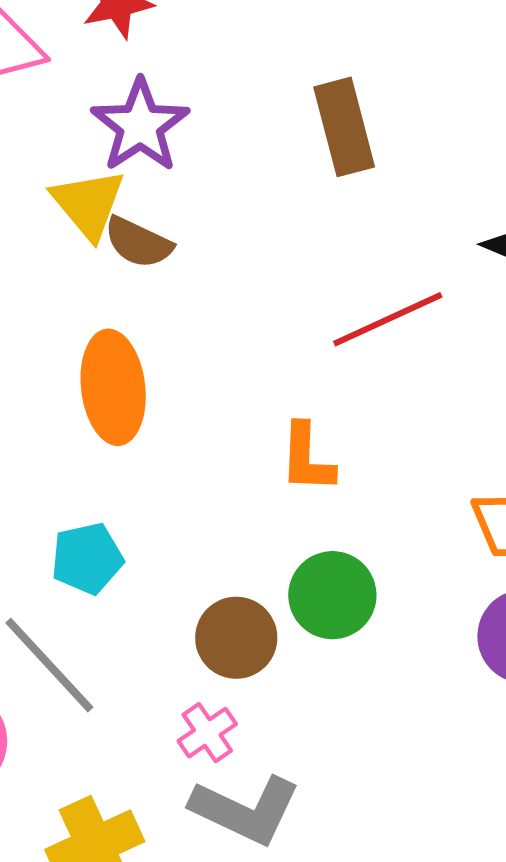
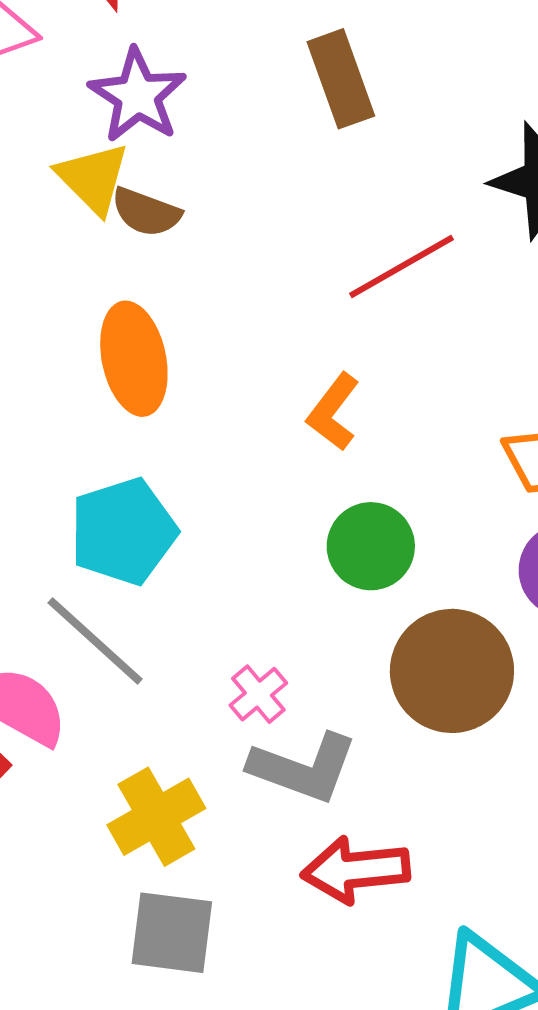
orange L-shape: (307, 458) -> (333, 412), turned 40
cyan pentagon: (87, 558) -> (123, 531), size x1.5
brown circle: (236, 638) -> (452, 671), moved, size x1.5

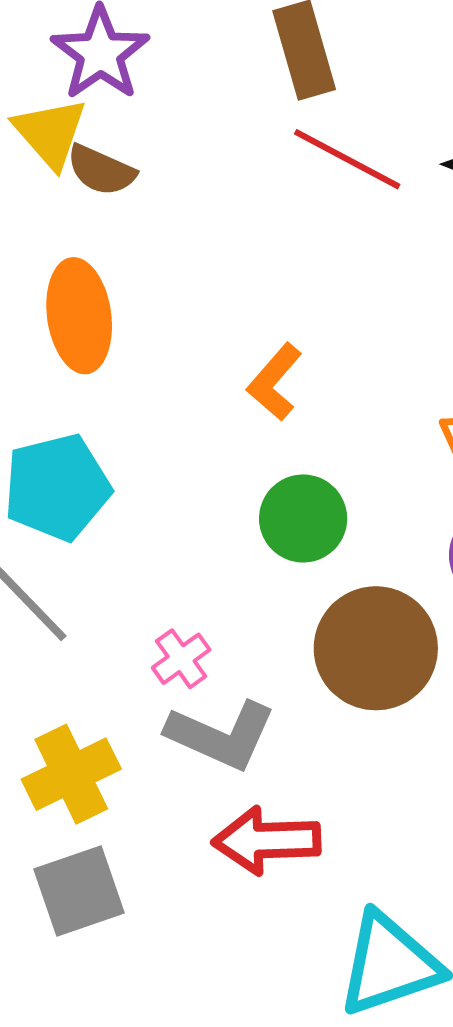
red line: (401, 266) -> (347, 159), moved, turned 54
gray square: (172, 933) -> (79, 891), turned -30

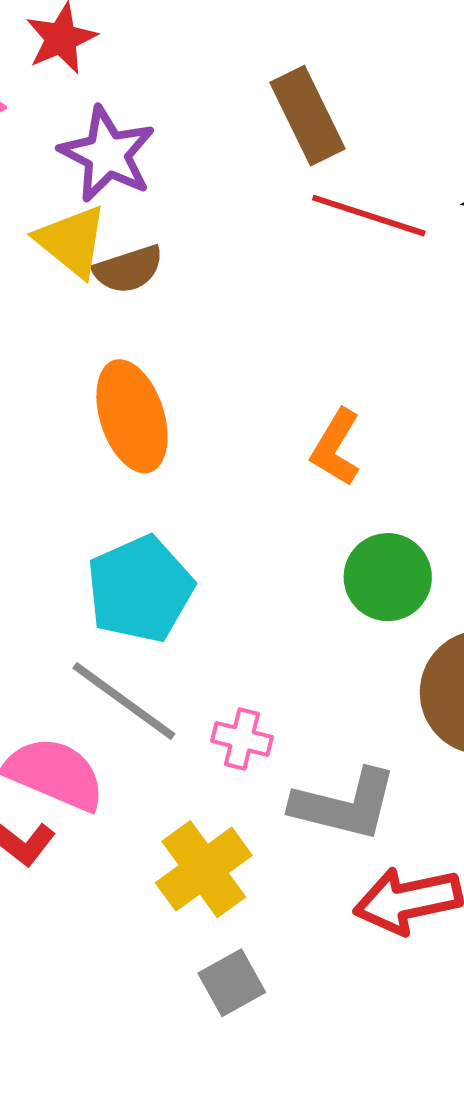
brown semicircle: (101, 170) -> (128, 269), turned -32
pink cross: (181, 659) -> (242, 739), moved, turned -30
gray square: (79, 891) -> (232, 983), size x0.7

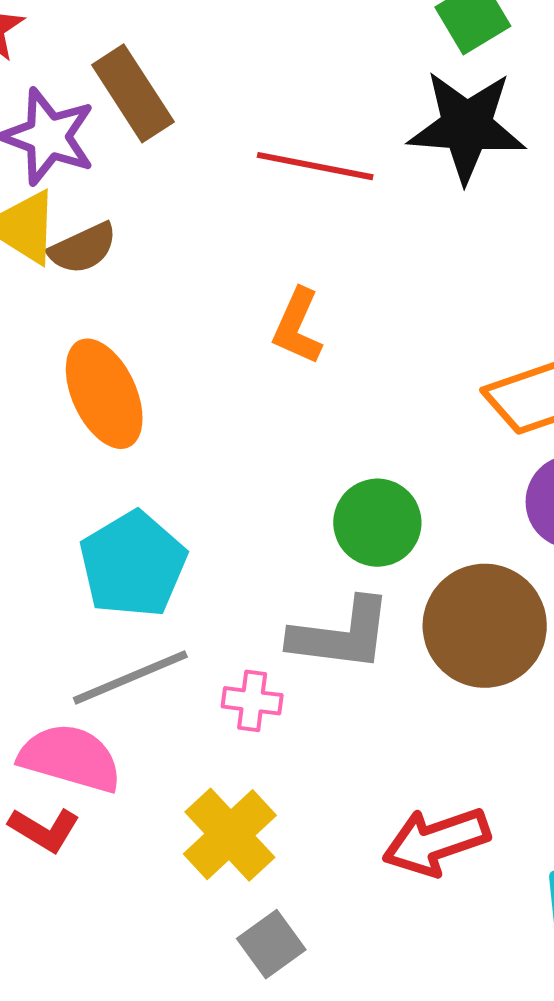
brown rectangle: (307, 116) -> (133, 93), moved
orange L-shape: (336, 448) -> (297, 326), moved
gray line: (124, 701) -> (130, 677), turned -52
gray L-shape: (345, 805) -> (341, 635), moved

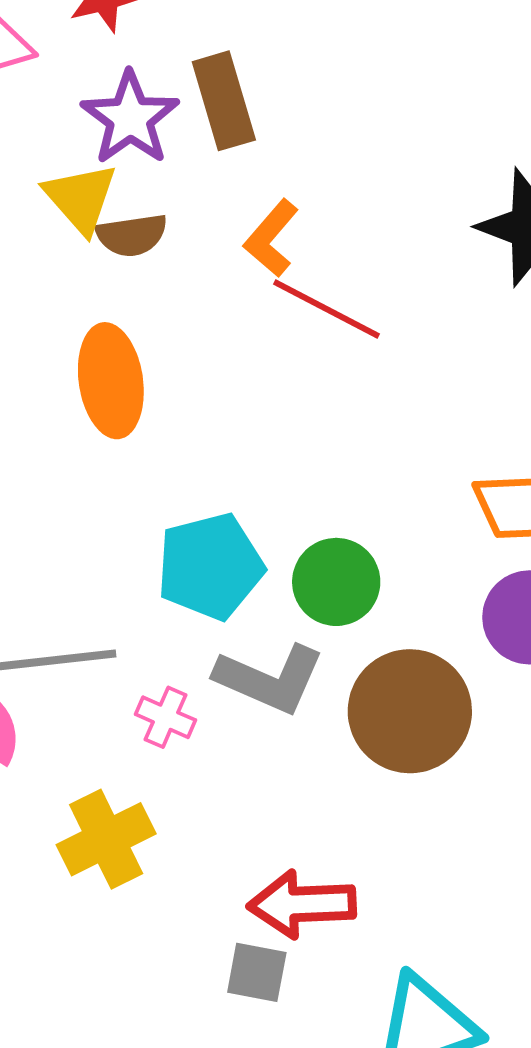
red line: (315, 166) -> (327, 309), moved
orange L-shape: (297, 326) -> (271, 238), moved
cyan pentagon: (133, 564) -> (210, 566), moved
gray square: (271, 944) -> (257, 972), moved, turned 30

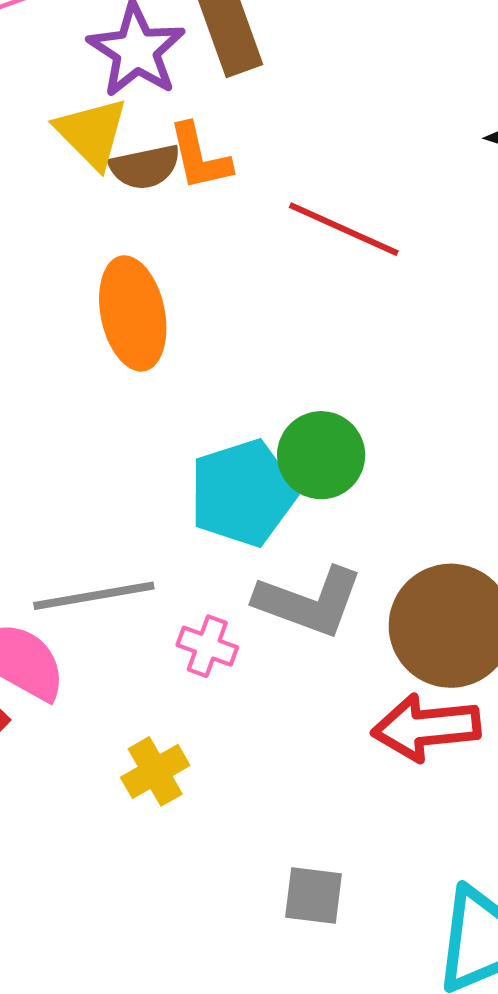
orange L-shape: (271, 238) -> (200, 157), moved, turned -50
green circle: (336, 582) -> (321, 455), moved
yellow cross: (106, 839) -> (155, 771), size x0.7
red arrow: (302, 904) -> (426, 727), moved

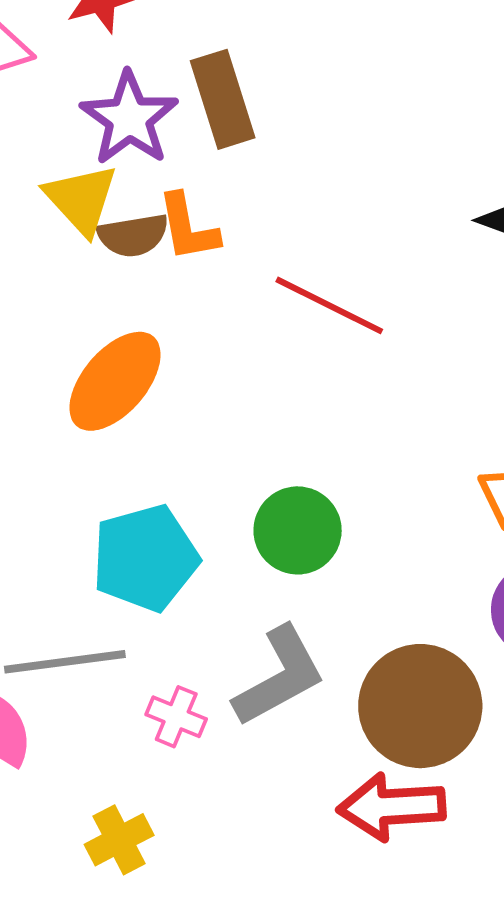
orange ellipse: (133, 313) -> (115, 381), turned 50
cyan pentagon: (243, 493) -> (145, 558), moved
gray L-shape: (309, 602) -> (279, 676), turned -51

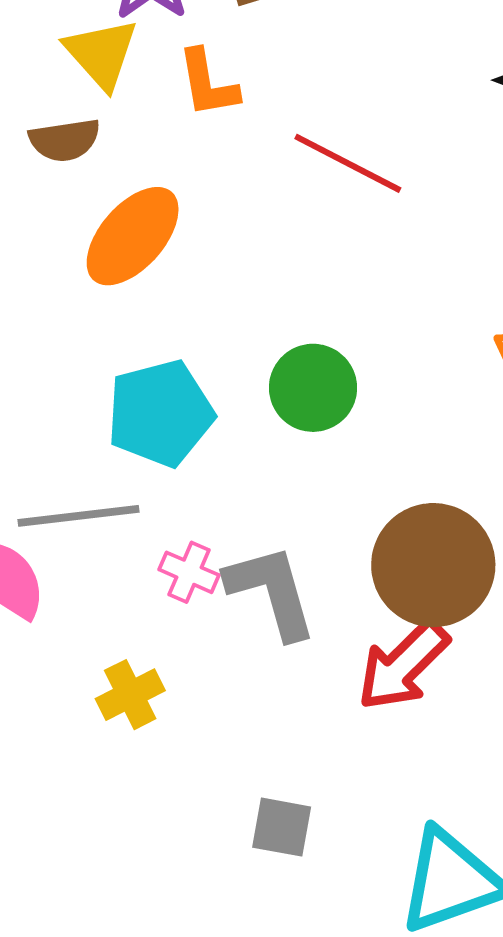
brown semicircle: (133, 235) -> (65, 140), moved
gray L-shape: (279, 676) -> (271, 591), moved, turned -78
red arrow: (391, 807) -> (403, 665), turned -42

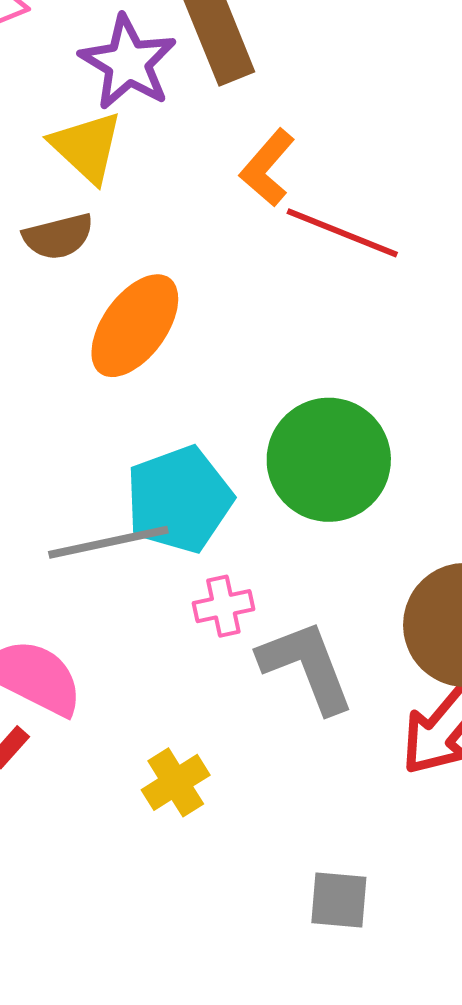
orange L-shape: (208, 83) -> (267, 168), moved, turned 56
green circle: (313, 388) -> (329, 460), size x1.4
gray line: (79, 516) -> (108, 542), moved
pink cross: (189, 572) -> (223, 606), moved, turned -30

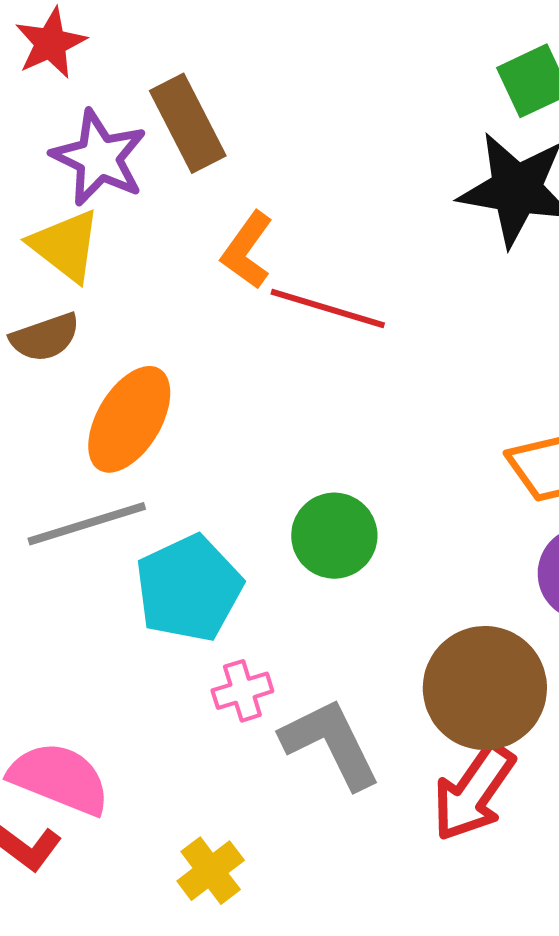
green circle: (329, 460) -> (334, 536), size x0.7
gray line: (108, 542) -> (87, 524), moved

